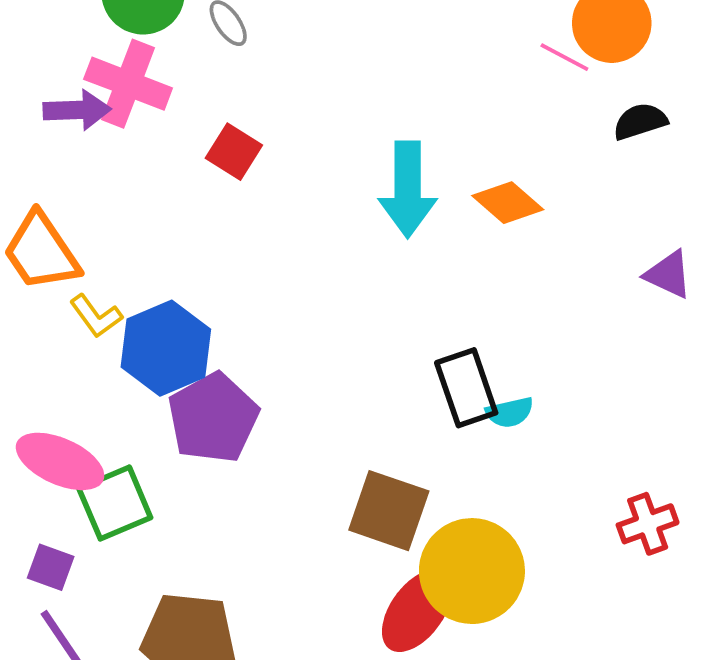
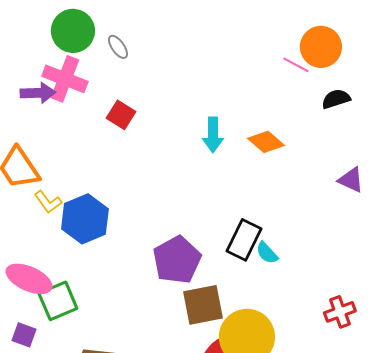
cyan arrow: (408, 189) -> (213, 135), size x0.7
black rectangle: (466, 388) -> (244, 240), turned 45
cyan semicircle: (510, 412) -> (267, 253), turned 60
purple pentagon: (213, 418) -> (177, 260), moved
brown square: (389, 511) -> (203, 305), turned -30

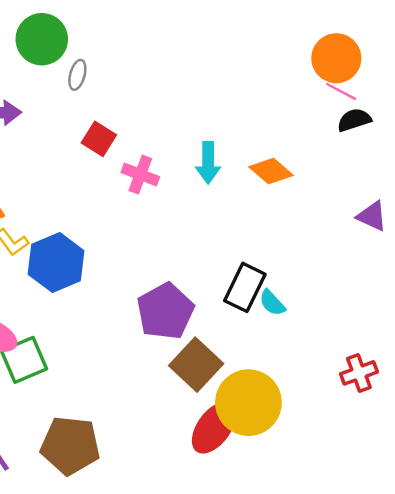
gray ellipse: (118, 47) -> (77, 75), moved, turned 50
pink line: (296, 65) -> (341, 91), moved
pink cross: (65, 79) -> (140, 175), moved, size x0.7
brown square: (203, 305) -> (196, 365), turned -36

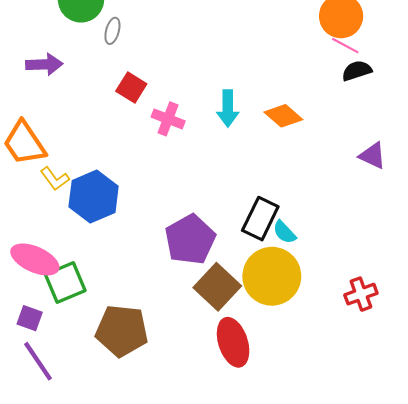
yellow circle: (248, 403) -> (272, 276), moved
red ellipse: (214, 428) -> (233, 342), turned -54
brown pentagon: (70, 445) -> (122, 331), moved

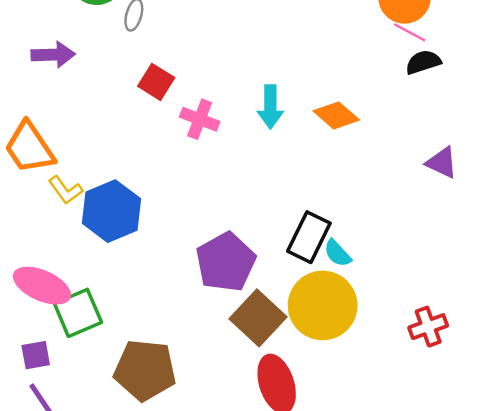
purple square: (30, 318) -> (36, 355), turned -30

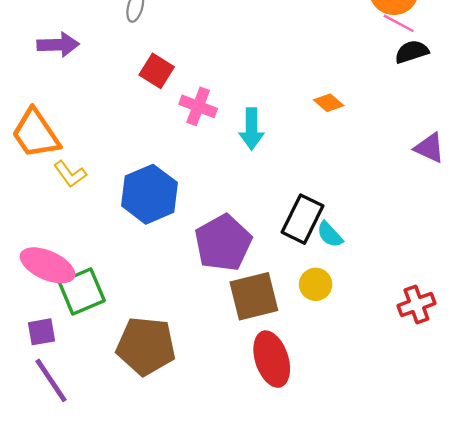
cyan arrow: (270, 107) -> (252, 129), moved
orange diamond: (336, 115) -> (329, 103), size x0.7
blue hexagon: (111, 211) -> (149, 194), moved
yellow circle: (323, 305) -> (316, 284), size x0.5
brown square: (258, 318) -> (254, 296), turned 33

